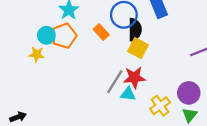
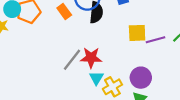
yellow square: (138, 48) -> (137, 33), moved, turned -36
cyan triangle: (128, 94) -> (96, 78), moved, turned 48

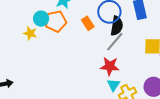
gray line: (72, 60) -> (115, 42), moved

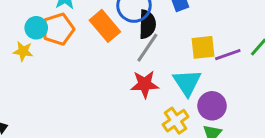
orange rectangle: (88, 23) -> (105, 26), size x1.5
cyan triangle: (113, 85) -> (187, 83), moved, size x1.5

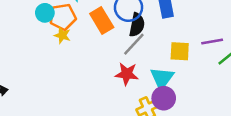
yellow star: (23, 51) -> (62, 35), moved
purple line: (228, 55) -> (212, 42), moved
purple circle: (212, 106) -> (164, 98), moved

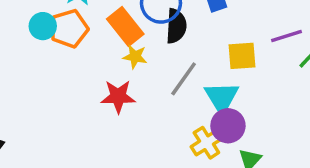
yellow star: (62, 35) -> (135, 57), moved
gray line: (134, 44) -> (184, 79), moved
red star: (127, 74) -> (118, 97), moved

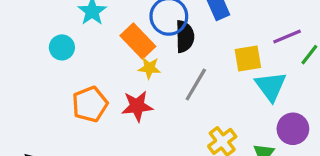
orange pentagon: (69, 29) -> (90, 104), moved
cyan triangle: (222, 97) -> (271, 86), moved
purple circle: (228, 126) -> (293, 129), moved

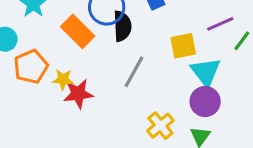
yellow star: (149, 68) -> (63, 79), moved
orange pentagon: (90, 104) -> (31, 67), moved
purple circle: (293, 129) -> (205, 102), moved

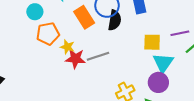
gray line: (134, 72) -> (98, 56), moved, turned 30

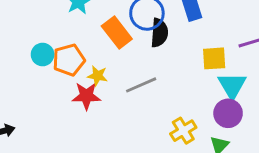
cyan circle: (35, 12) -> (43, 55), moved
red star: (75, 59) -> (86, 96), moved

